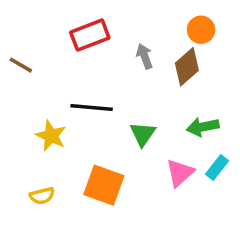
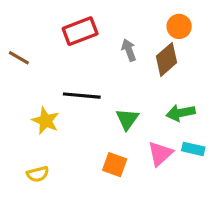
cyan rectangle: (217, 167) -> (193, 149), turned 65
orange square: (104, 185) -> (115, 165), moved, size x0.7

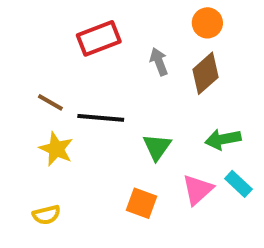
orange circle: (179, 26) -> (207, 23), moved
brown line: (19, 58) -> (50, 102), moved
cyan rectangle: (193, 149) -> (238, 184), turned 30

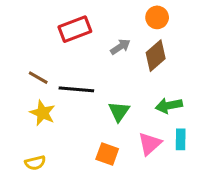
gray arrow: (159, 62) -> (120, 47), turned 78
cyan rectangle: (238, 184) -> (181, 139), turned 48

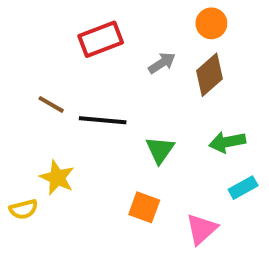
yellow star: (43, 113) -> (57, 178), moved
cyan rectangle: (181, 139) -> (243, 188), turned 60
pink triangle: (150, 144) -> (202, 229), moved
yellow semicircle: (35, 163) -> (23, 209), moved

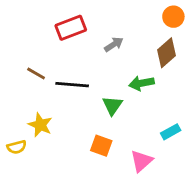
orange circle: (211, 23) -> (173, 17), moved
brown diamond: (209, 75) -> (166, 53), moved
green arrow: (227, 142) -> (142, 83), moved

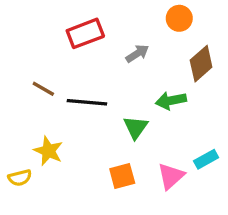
orange circle: (173, 17) -> (179, 18), moved
orange square: (101, 146) -> (122, 176), turned -35
pink triangle: (142, 161) -> (171, 176), moved

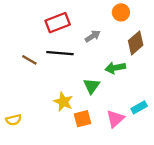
black line: (87, 102) -> (60, 53), moved
yellow star: (48, 151) -> (63, 102), moved

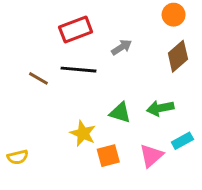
orange circle: (121, 12) -> (174, 15), moved
green arrow: (115, 68) -> (160, 108), moved
green triangle: (92, 86) -> (120, 113), turned -48

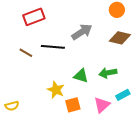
red rectangle: (76, 29) -> (34, 17), moved
gray arrow: (122, 47) -> (82, 32), size x1.5
brown diamond: (178, 56) -> (120, 38), turned 55

